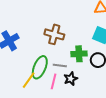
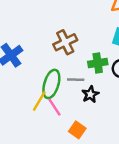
brown cross: (54, 34) -> (65, 42), turned -36
pink line: (54, 81) -> (54, 107), moved, turned -42

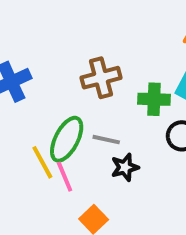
green cross: (98, 63) -> (154, 99), moved
yellow line: (39, 101) -> (42, 162), turned -70

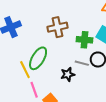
gray line: (106, 140) -> (82, 63), moved
pink line: (65, 177) -> (34, 90), moved

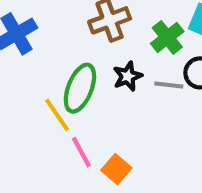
green cross: (84, 40) -> (167, 37), turned -35
black star: (68, 74) -> (128, 76), moved

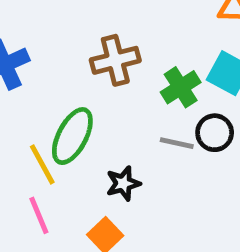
black star: (128, 76) -> (123, 183), moved
pink line: (81, 152) -> (39, 215), moved

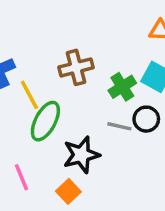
yellow line: (42, 164) -> (29, 95), moved
black star: (123, 183) -> (81, 155), size x1.5

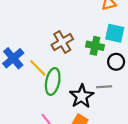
green cross: (122, 87) -> (95, 46), turned -30
gray line: (119, 126) -> (104, 87), moved

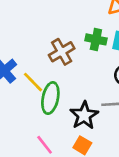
green cross: (95, 46) -> (96, 39), moved

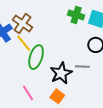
brown cross: (62, 52) -> (23, 24), moved, turned -30

